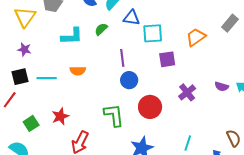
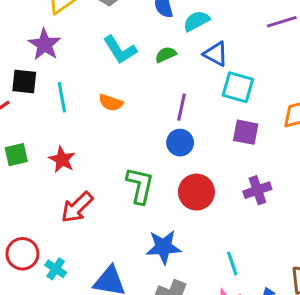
cyan L-shape: (72, 36) -> (120, 50), turned 40
purple star: (24, 49) -> (45, 45), size x1.5
cyan line: (47, 78) -> (62, 97), turned 60
red star: (60, 116) -> (62, 160), turned 30
cyan line: (188, 143) -> (232, 264), turned -56

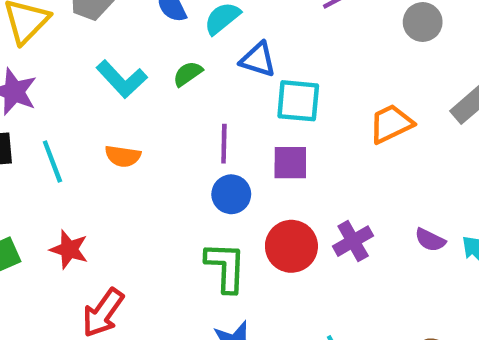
purple square: (246, 132) -> (290, 163), moved
green L-shape: (140, 185) -> (226, 267), moved
red circle: (196, 192) -> (291, 246), moved

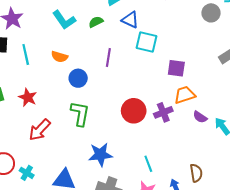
orange trapezoid: (391, 124) -> (185, 95), moved
purple square: (290, 163) -> (176, 68), moved
blue circle: (231, 194) -> (78, 78), moved
green L-shape: (226, 267) -> (80, 114), moved

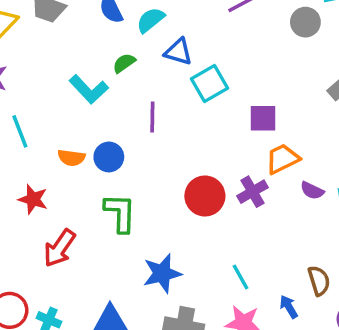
cyan L-shape: (64, 20) -> (89, 89), moved
cyan square: (147, 42) -> (210, 84), turned -35
orange semicircle: (60, 57) -> (71, 158), moved

